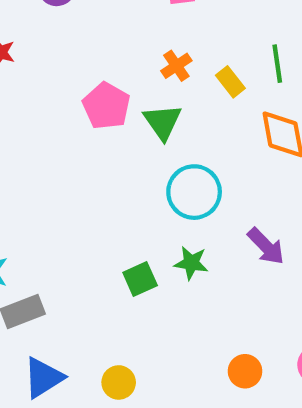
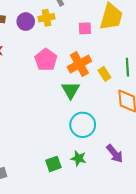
orange cross: (176, 66) -> (79, 64), size x1.6
pink pentagon: (106, 106) -> (46, 60), moved

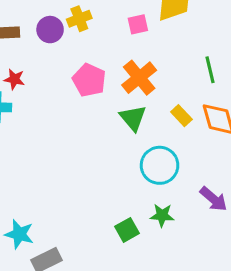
yellow rectangle: (104, 74) -> (181, 116), moved

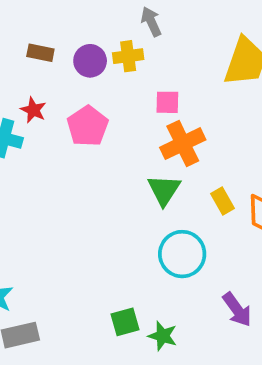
pink square: (138, 24) -> (167, 102), moved
pink pentagon: (89, 80) -> (88, 126), moved
green star: (162, 215) -> (163, 336), moved

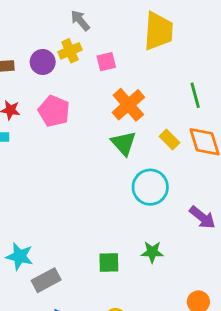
pink square: (167, 102) -> (106, 62), moved
green square: (125, 322) -> (109, 263), moved, turned 30

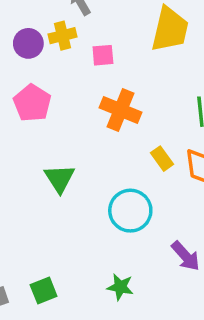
orange cross: (128, 105) -> (121, 110), turned -36
green triangle: (124, 143) -> (60, 178), moved
green square: (109, 263) -> (44, 290), moved, turned -30

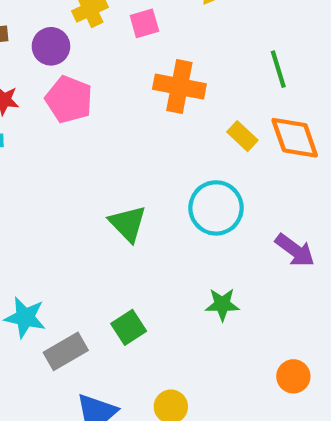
purple circle: (28, 43) -> (51, 46), moved
green triangle: (60, 178) -> (128, 223), moved

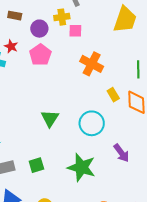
pink square: (144, 23) -> (75, 31), moved
green star: (222, 304) -> (81, 167), size x1.8

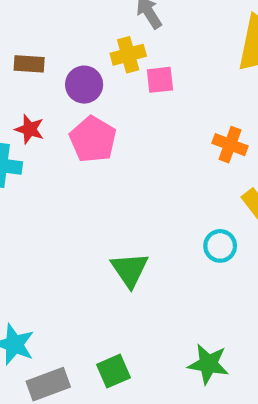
orange cross: (92, 64) -> (230, 145), moved, size x0.7
cyan circle: (92, 123) -> (220, 246), moved, size x0.6
green star: (81, 167) -> (208, 364), size x0.7

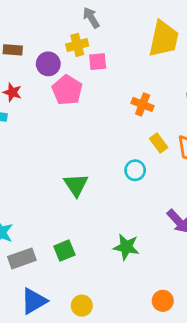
pink pentagon: (93, 139) -> (67, 90), moved

